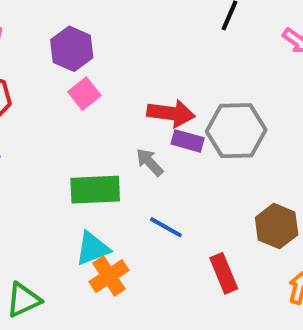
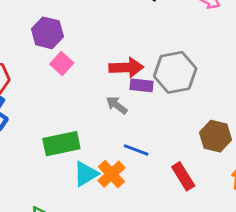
green rectangle: (95, 190) -> (61, 144), moved
orange cross: (109, 276) -> (112, 174), moved

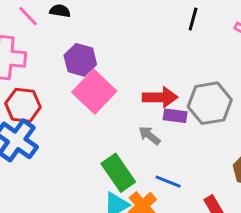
pink square: (62, 64) -> (94, 92), size x1.8
green rectangle: (61, 144) -> (118, 173), moved, turned 66

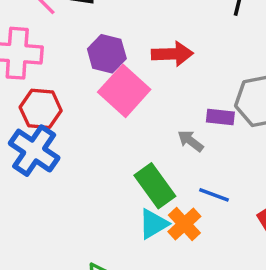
red arrow: (160, 97) -> (172, 54), moved

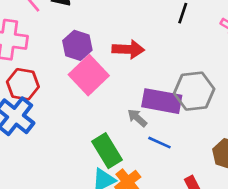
purple rectangle: (220, 117) -> (162, 101), size x1.8
blue line: (214, 195) -> (159, 143), moved

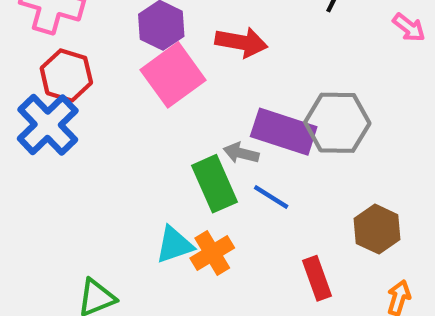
gray arrow: (137, 118) -> (241, 153), turned -35
green rectangle: (107, 151) -> (215, 184), moved

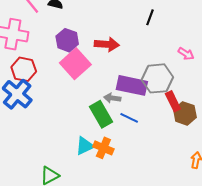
pink arrow: (409, 27) -> (186, 54), moved
brown hexagon: (377, 229) -> (185, 113), moved
orange cross: (212, 253) -> (103, 148), turned -30
red rectangle: (317, 278) -> (173, 101), moved

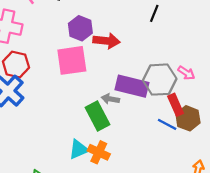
purple hexagon: (67, 40) -> (80, 28), moved
pink arrow: (186, 54) -> (186, 73), moved
pink square: (75, 64) -> (72, 60), turned 32
blue line: (129, 118) -> (167, 124), moved

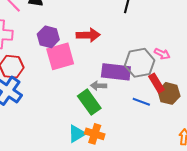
purple hexagon: (80, 28) -> (48, 37), moved
blue line: (167, 124) -> (141, 102), moved

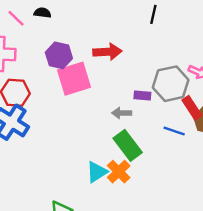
purple rectangle: (116, 72) -> (142, 96), size x0.5
green rectangle: (89, 102) -> (128, 145), moved
orange cross: (95, 134) -> (119, 172), turned 30

